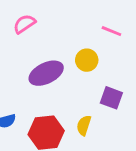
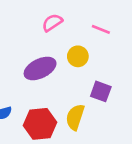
pink semicircle: (24, 24) -> (52, 23), moved
yellow semicircle: (84, 125) -> (75, 117), size x1.4

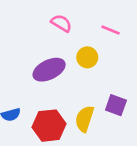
pink semicircle: (52, 23) -> (61, 23), turned 65
purple square: (101, 91) -> (116, 105), moved

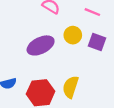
purple square: (116, 105) -> (97, 42), moved

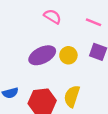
yellow circle: (73, 35) -> (68, 55), moved

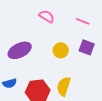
purple ellipse: (42, 55) -> (20, 50), moved

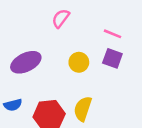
pink semicircle: (47, 16) -> (61, 18), turned -84
pink line: (83, 21) -> (112, 34), moved

